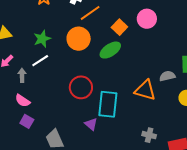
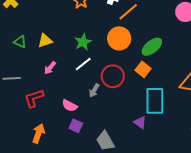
orange square: (119, 27) -> (143, 69), moved
gray arrow: (22, 75) -> (94, 91), moved, turned -144
red circle: (81, 87) -> (113, 76), moved

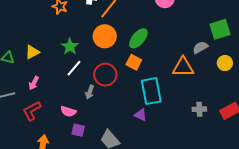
pink arrow: (50, 68) -> (34, 83), moved

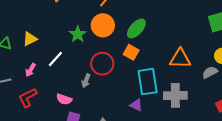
green star: (70, 46) -> (78, 34), moved
gray semicircle: (200, 47) -> (210, 72), moved
white line: (74, 68) -> (55, 59), moved
gray cross: (199, 109) -> (175, 95), moved, size x1.6

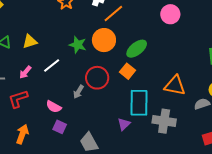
green star: (78, 34) -> (78, 45), turned -30
purple triangle: (136, 105) -> (124, 124), turned 40

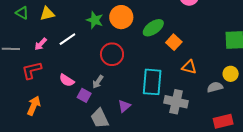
orange square: (127, 71) -> (174, 42), moved
orange triangle: (175, 86) -> (189, 67), size x0.7
gray arrow: (78, 92) -> (98, 82), moved
purple triangle: (124, 124) -> (124, 106), moved
purple square: (60, 127) -> (84, 95), moved

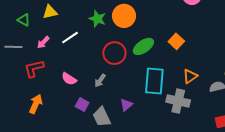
green triangle: (22, 13) -> (24, 20), moved
green ellipse: (153, 28) -> (143, 46), moved
orange triangle: (189, 67) -> (190, 76), moved, turned -49
purple square: (84, 95) -> (82, 105), moved

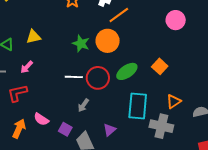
white line: (70, 38) -> (74, 77), moved, turned 36
pink semicircle: (69, 79) -> (41, 119), moved

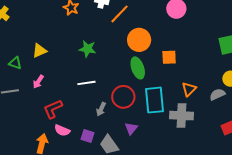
orange circle: (108, 41) -> (139, 40), moved
orange square: (160, 66) -> (169, 57), turned -35
green ellipse: (127, 71) -> (138, 68), turned -65
red circle: (98, 78) -> (123, 97), moved
red L-shape: (17, 93) -> (53, 109), moved

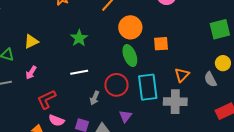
green star: (87, 49) -> (79, 38), turned 30
gray semicircle: (217, 94) -> (210, 79), turned -91

